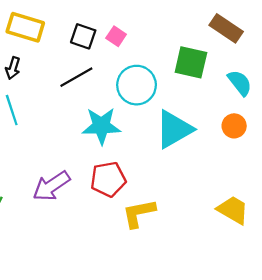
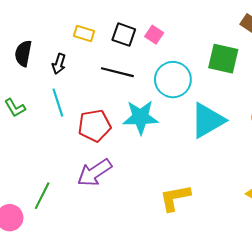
yellow rectangle: (25, 27) -> (84, 33), moved, size x0.6
black line: (76, 77) -> (117, 72), turned 44
red pentagon: (108, 179) -> (94, 126), moved

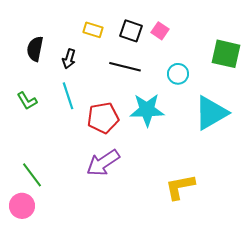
cyan circle: (173, 80) -> (178, 74), size x0.6
green line: (42, 196) -> (32, 175), moved, turned -64

